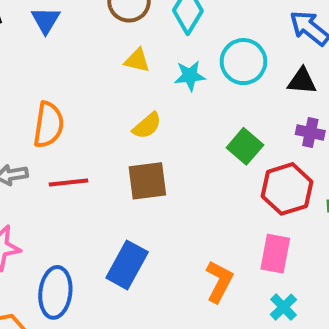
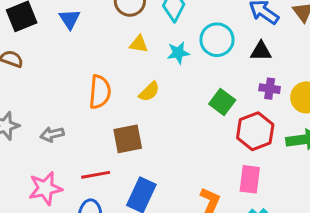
orange semicircle: (49, 125) -> (100, 92), moved
brown square: (147, 181) -> (128, 139), moved
red line: (68, 182) -> (96, 175), moved

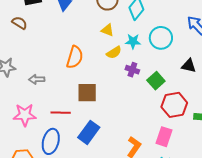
black triangle: (261, 51) -> (189, 66), moved
purple cross: (270, 89) -> (132, 70), moved
yellow semicircle: (149, 92) -> (114, 52), moved

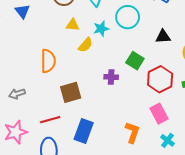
purple cross: (132, 70) -> (111, 77), moved
pink rectangle: (164, 137) -> (159, 114), turned -30

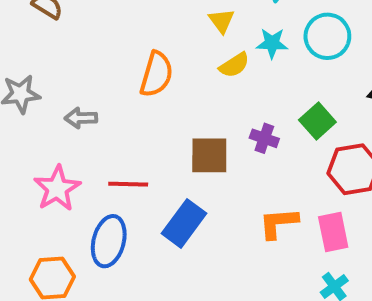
yellow triangle: (73, 25) -> (222, 21), turned 32
brown square: (71, 92) -> (209, 155), moved
pink star: (16, 132) -> (57, 188), turned -30
orange L-shape: (132, 132) -> (278, 223), moved, turned -130

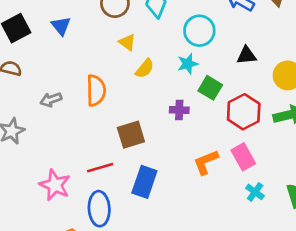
cyan star: (272, 43) -> (188, 64), moved
gray arrow: (81, 118) -> (51, 100), moved
brown square: (209, 155) -> (131, 135), moved

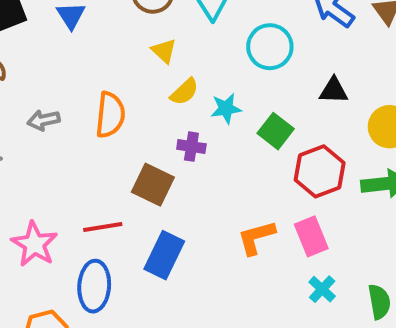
cyan star: (188, 64) -> (226, 108), moved
purple cross: (179, 110) -> (191, 147), moved
brown square: (131, 135) -> (153, 185), turned 36

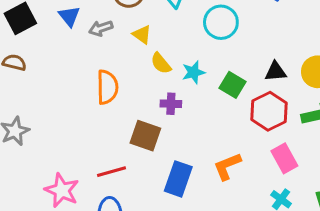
black triangle: (334, 91) -> (275, 72), moved
yellow semicircle: (184, 92) -> (161, 63), turned 100
gray arrow: (44, 120) -> (101, 28), moved
pink rectangle: (311, 236) -> (284, 158), moved
blue rectangle: (164, 255) -> (178, 179), moved

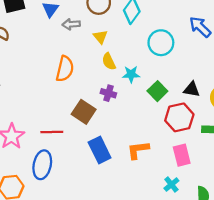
blue rectangle: (178, 179) -> (100, 150), turned -60

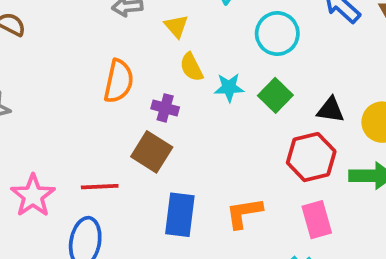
green square: (157, 91) -> (275, 95), moved
purple cross: (108, 93) -> (165, 108), moved
blue rectangle: (100, 150) -> (180, 215), turned 35

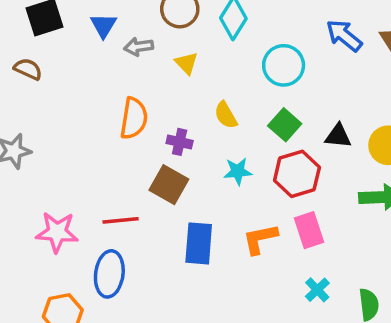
yellow semicircle: (191, 67) -> (226, 115), moved
cyan star: (229, 87) -> (238, 171), moved
red hexagon: (311, 157) -> (297, 174), moved
pink star: (33, 196) -> (57, 232), turned -30
pink rectangle: (317, 220) -> (309, 230), moved

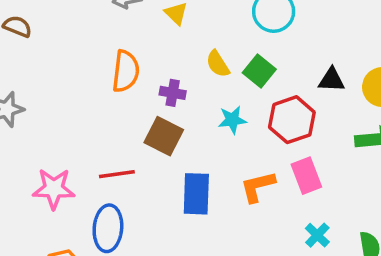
green square: (285, 125) -> (259, 71), moved

